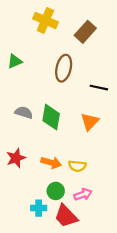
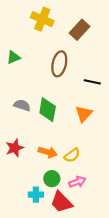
yellow semicircle: (77, 166) -> (72, 155), turned -42

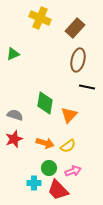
brown ellipse: (59, 64) -> (78, 60), moved
black line: (92, 82) -> (87, 87), moved
gray semicircle: (22, 105) -> (15, 115), moved
orange triangle: (84, 114) -> (69, 115), moved

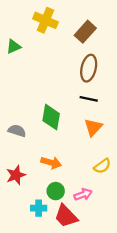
green triangle: (13, 54) -> (14, 47), moved
black line: (87, 87) -> (89, 99), moved
orange triangle: (69, 115) -> (93, 127), moved
red star: (14, 139) -> (16, 175), moved
yellow semicircle: (68, 146) -> (102, 166), moved

